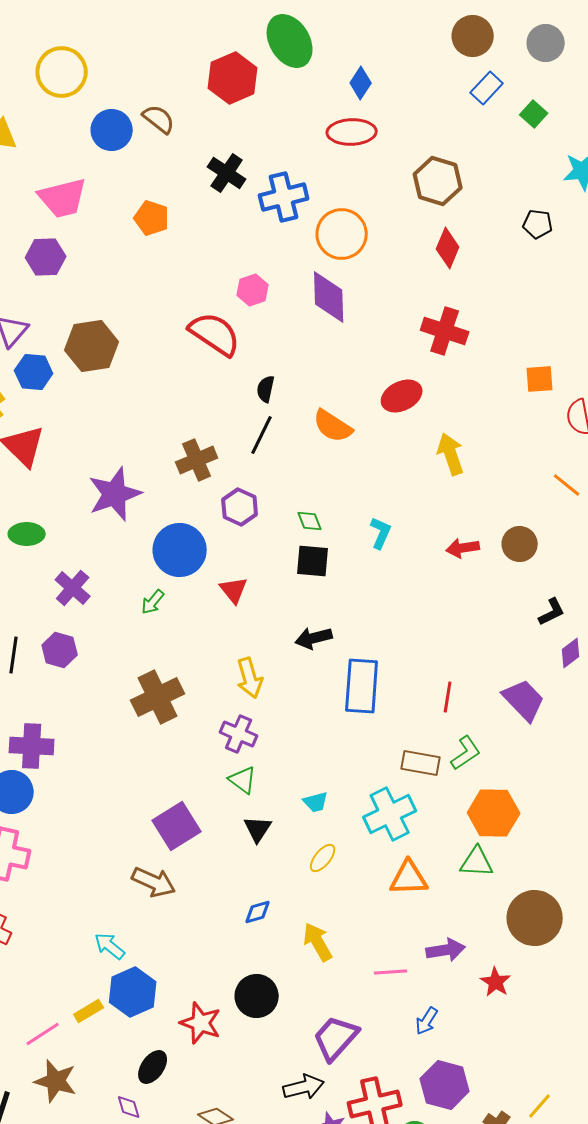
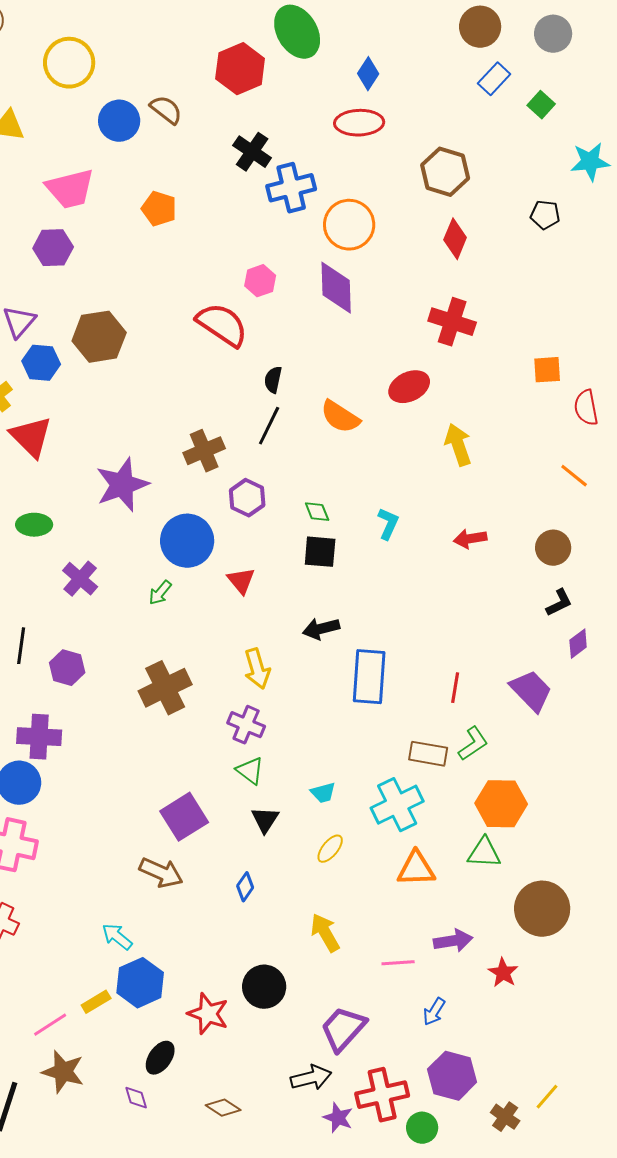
black cross: (227, 173) -> (252, 152), moved
brown circle: (520, 544) -> (553, 548), moved
purple hexagon: (60, 650) -> (67, 668), moved
blue diamond: (258, 912) -> (245, 887), moved, turned -40

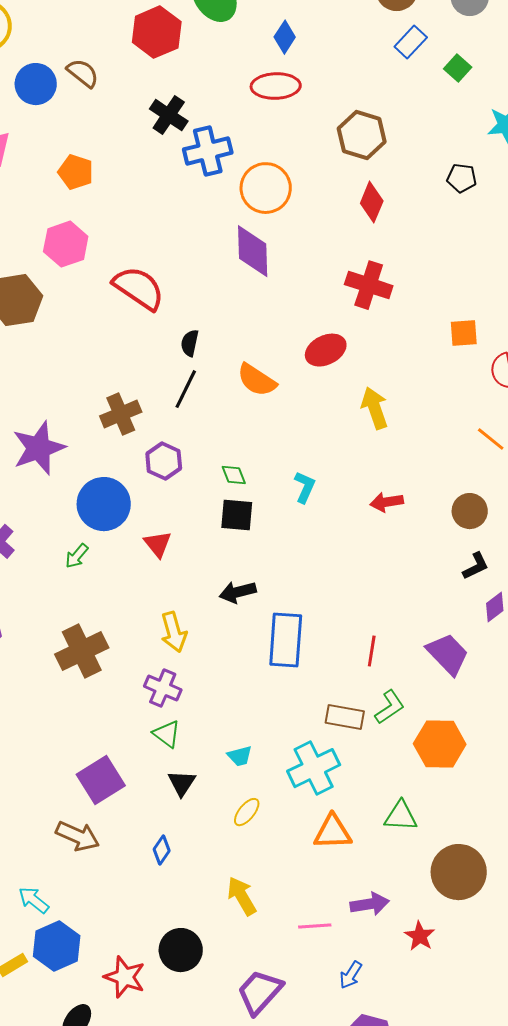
pink hexagon: (260, 281) -> (66, 244), moved, size x1.4
orange hexagon: (501, 804) -> (440, 744), moved

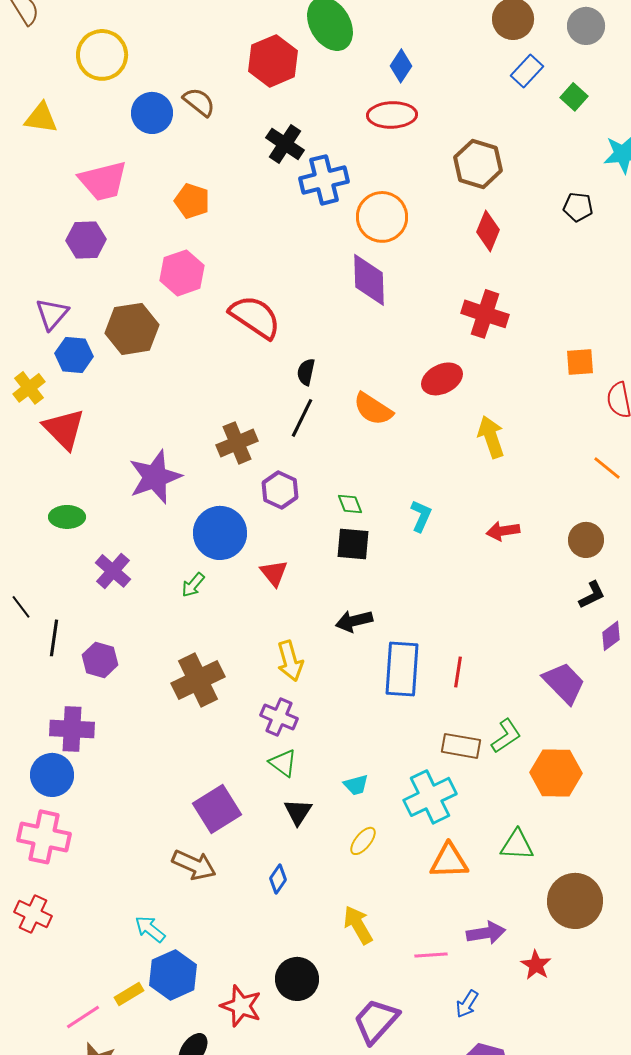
red line: (372, 651) -> (458, 672), moved

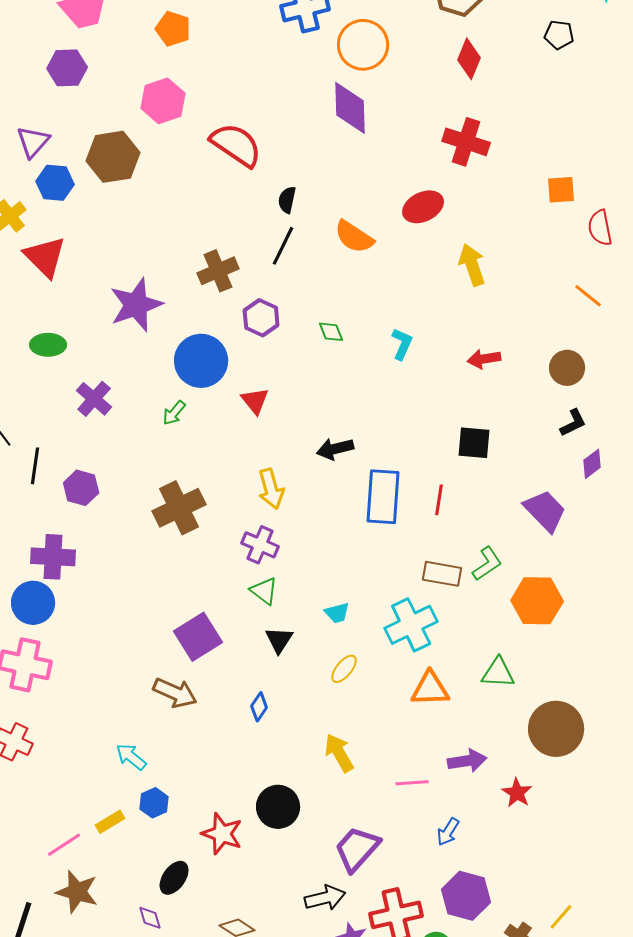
black square: (353, 544) -> (474, 443), moved
blue hexagon: (173, 975) -> (154, 803), size x0.6

